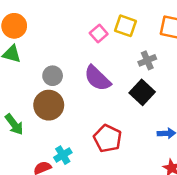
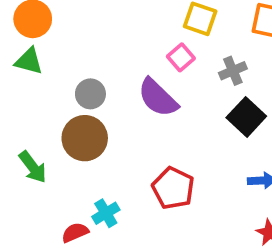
pink square: (99, 33) -> (181, 57), moved
black square: (142, 92) -> (246, 117), moved

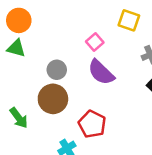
pink square: (181, 57) -> (95, 42), moved
red pentagon: (173, 188) -> (92, 124), moved

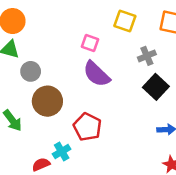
pink square: (95, 42) -> (90, 43), turned -30
gray circle: (57, 70) -> (31, 71), moved

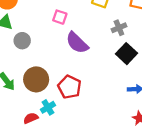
pink square: (90, 43) -> (60, 17), moved
brown circle: (47, 101) -> (36, 79), moved

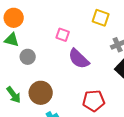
red pentagon: (69, 87) -> (94, 101), moved, turned -30

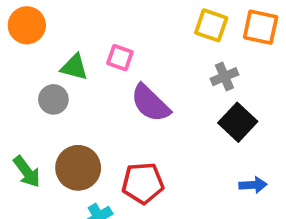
yellow square: (101, 18) -> (211, 25), moved
green triangle: (12, 40) -> (74, 67), moved
red pentagon: (94, 101) -> (143, 183), moved

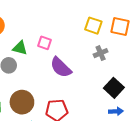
black square: (238, 122) -> (114, 88), moved

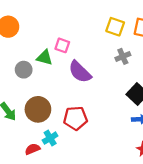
green triangle: (20, 48) -> (45, 58), moved

